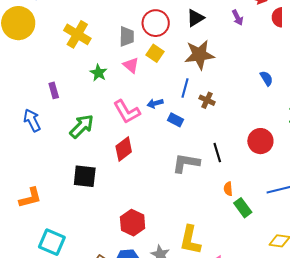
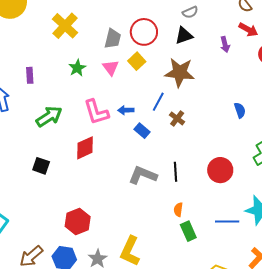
black square: (85, 176) -> (41, 166), size x0.7

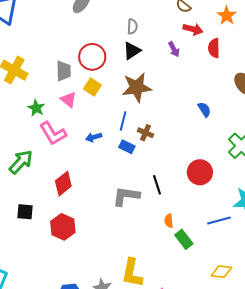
gray semicircle: (190, 12) -> (132, 27), turned -49
pink L-shape: (96, 112) -> (53, 133), moved
blue rectangle: (142, 131) -> (127, 147), moved
red hexagon: (78, 221) -> (63, 227), moved

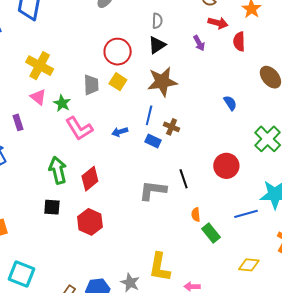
gray trapezoid: (64, 71) -> (91, 85), moved
pink triangle: (69, 100) -> (38, 97), moved
green arrow: (21, 162) -> (58, 170), moved, turned -56

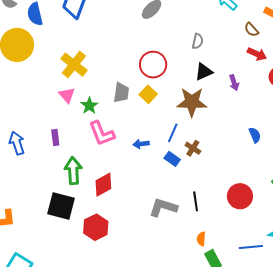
purple arrow: (199, 43) -> (234, 83), moved
black triangle: (157, 45) -> (204, 72), moved
purple rectangle: (18, 122) -> (55, 138), moved
black square: (52, 207) -> (61, 206), size x1.6

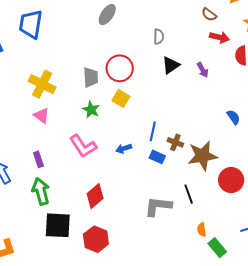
gray trapezoid: (121, 93) -> (91, 77), moved
brown star: (192, 102) -> (203, 156), moved
green star: (89, 106) -> (91, 110), moved
green arrow: (73, 171) -> (41, 191), moved

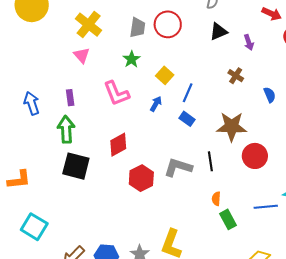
yellow square: (121, 98) -> (165, 75), moved
brown cross: (175, 142) -> (236, 76), moved
blue arrow: (124, 149) -> (156, 104), turned 126
red hexagon: (96, 239) -> (141, 178), moved

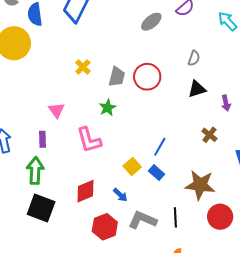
yellow cross: (89, 25) -> (83, 67), moved, size x0.6
pink triangle: (82, 55) -> (56, 110), moved
yellow square: (165, 75) -> (132, 166), moved
blue arrow: (156, 104) -> (120, 195), moved, turned 98

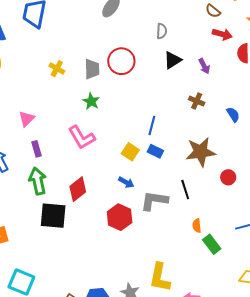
pink triangle: (56, 110) -> (27, 119), moved, turned 36
red diamond: (85, 191) -> (78, 189), moved
red circle: (220, 217) -> (228, 177), size x0.6

